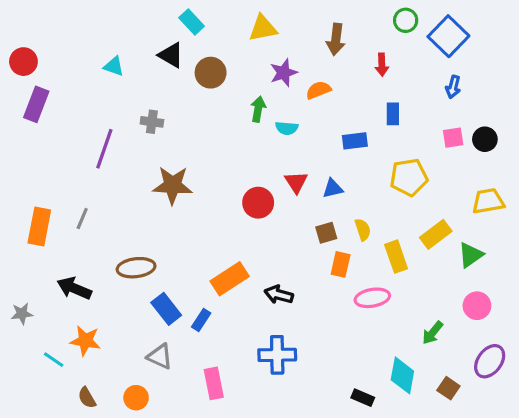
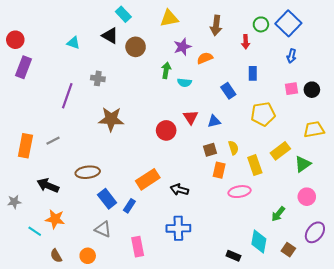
green circle: (406, 20) -> (261, 24), moved
blue rectangle: (355, 141) -> (228, 91), turned 63
gray line: (82, 219) -> (53, 141), turned 40

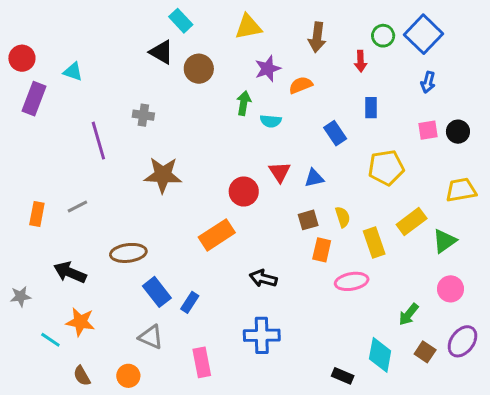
cyan triangle: (73, 43) -> (73, 72), moved
purple line: (67, 96) -> (98, 141), turned -35
orange rectangle: (25, 146) -> (37, 214), size x0.7
orange rectangle: (148, 179) -> (217, 235), moved
brown square: (288, 250) -> (425, 352), moved

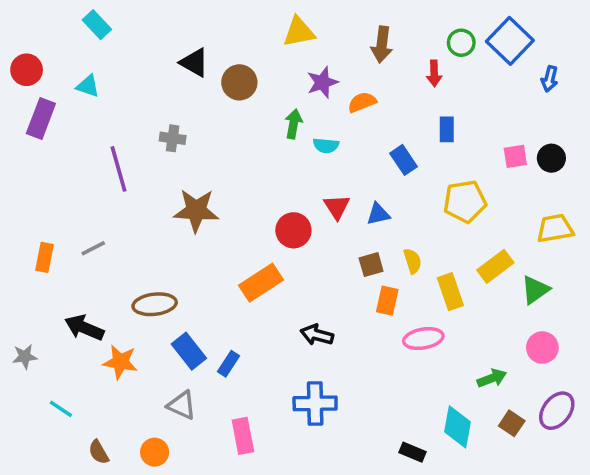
cyan rectangle: (181, 21) -> (97, 25), moved
blue arrow: (428, 82) -> (550, 79), moved
green arrow: (409, 314) -> (492, 378), turned -150
orange star: (80, 322) -> (120, 362), moved

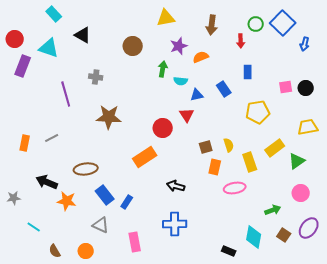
black triangle: (194, 63) -> (83, 35), moved
cyan triangle: (88, 86) -> (49, 48), size x1.5
blue triangle: (378, 214) -> (197, 95), moved

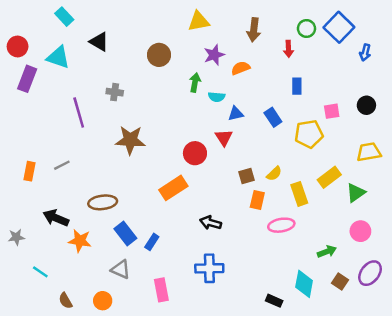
pink square: (286, 87) -> (332, 111), moved
blue rectangle: (224, 89) -> (273, 117), moved
yellow semicircle: (229, 145) -> (274, 174), turned 64

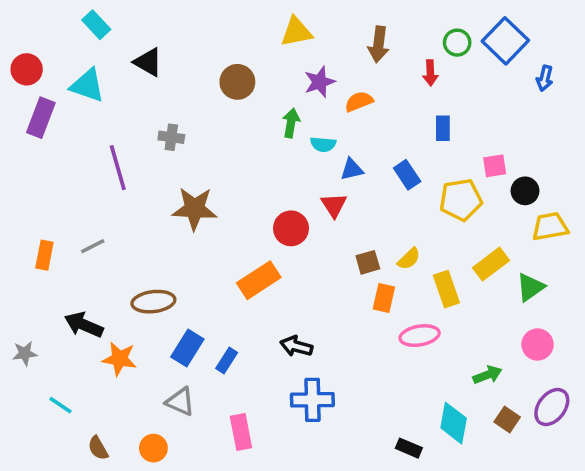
black circle: (366, 105) -> (525, 191), moved
black arrow: (211, 223) -> (296, 346), moved
blue rectangle: (125, 234) -> (187, 348), turned 70

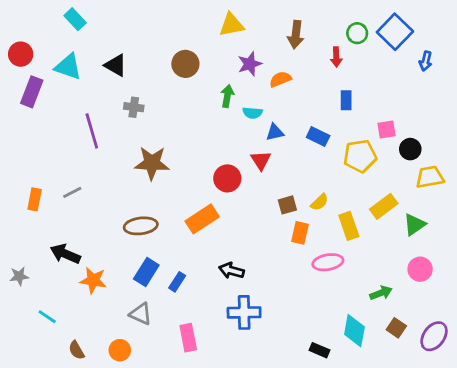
black triangle: (148, 62) -> (116, 65), moved
blue rectangle: (407, 175) -> (318, 137), turned -30
brown ellipse: (153, 302) -> (141, 226), moved
purple ellipse: (552, 407) -> (434, 336), moved

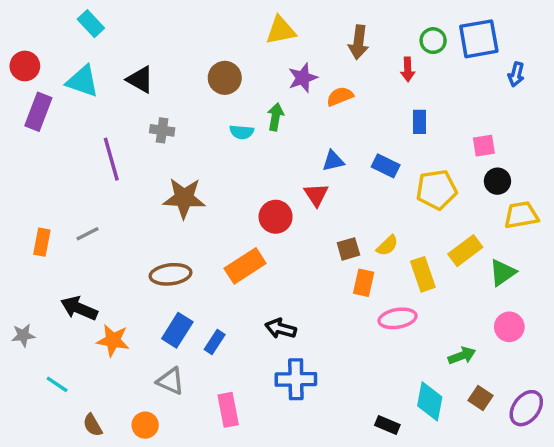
blue square: (395, 32) -> (479, 39), turned 36
cyan semicircle: (252, 113) -> (242, 132), moved
pink square: (387, 130) -> (484, 146), moved

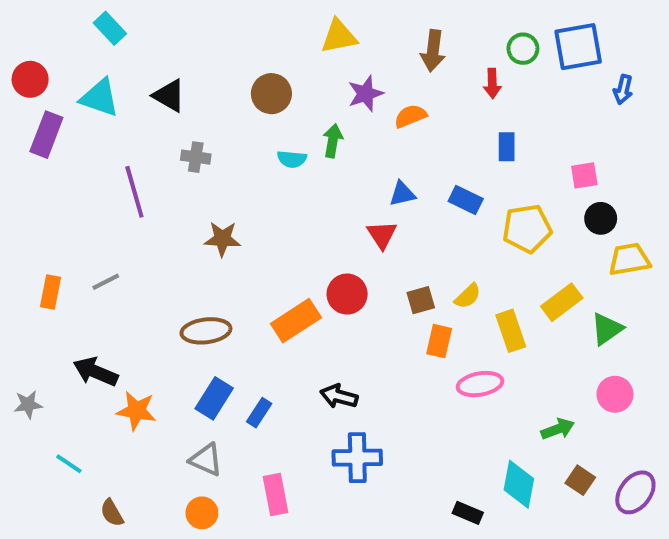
brown star: (184, 198) -> (222, 239), size x0.7
red circle: (276, 217) -> (347, 294), moved
orange circle: (145, 425) -> (202, 513), moved

